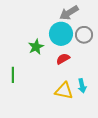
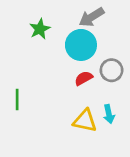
gray circle: (84, 35) -> (112, 70), moved
green star: (36, 47) -> (40, 29), moved

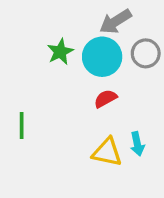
green star: (40, 29) -> (60, 52), moved
gray circle: (112, 70) -> (146, 53), moved

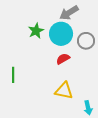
gray circle: (146, 53) -> (86, 41), moved
cyan arrow: (137, 144) -> (88, 108), moved

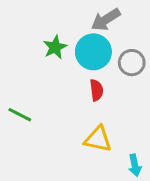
red semicircle: (63, 59) -> (96, 90), turned 112
green line: (13, 75) -> (20, 115), turned -63

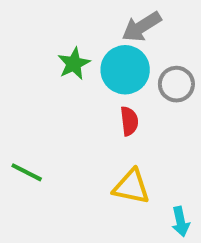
green line: (20, 115) -> (27, 172), moved

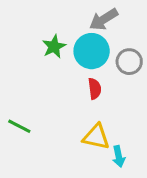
cyan arrow: (181, 222) -> (119, 156), moved

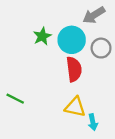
gray arrow: (104, 19) -> (94, 15), moved
red semicircle: (95, 89) -> (74, 69), size x1.5

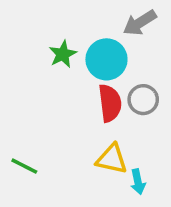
gray circle: (101, 48) -> (143, 100), moved
green line: (15, 99) -> (24, 166), moved

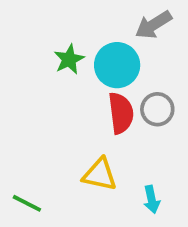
yellow triangle: (112, 159) -> (100, 174), moved
green line: (24, 166) -> (27, 203), moved

